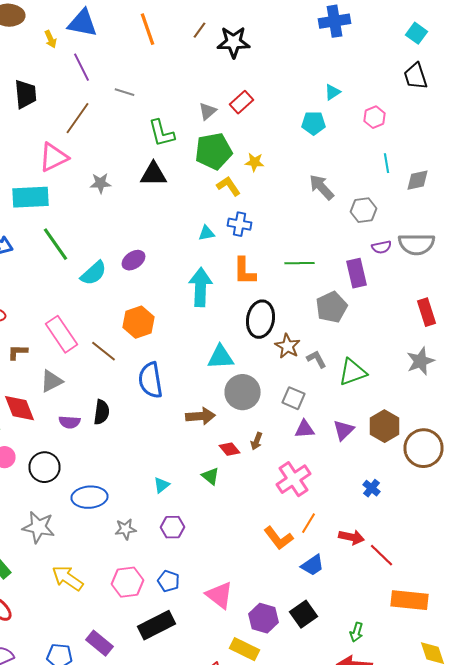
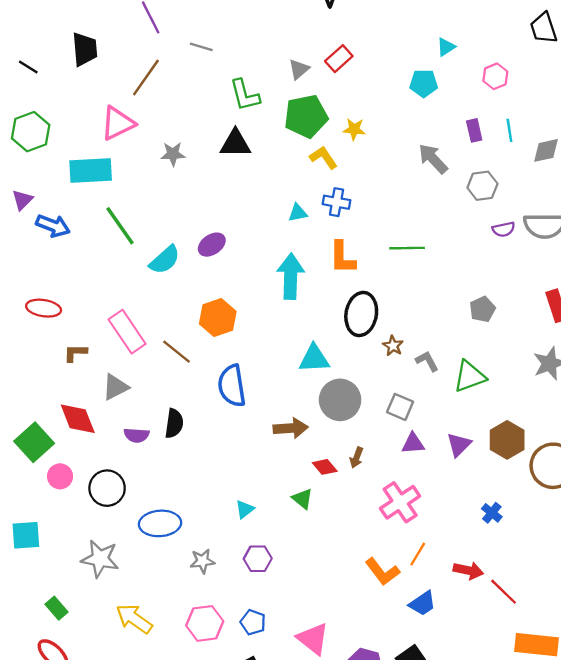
purple rectangle: (356, 273) -> (474, 130), moved, size x0.7
gray pentagon: (332, 307) -> (482, 309), moved, size x0.7
brown star: (288, 346) -> (393, 346), size x0.7

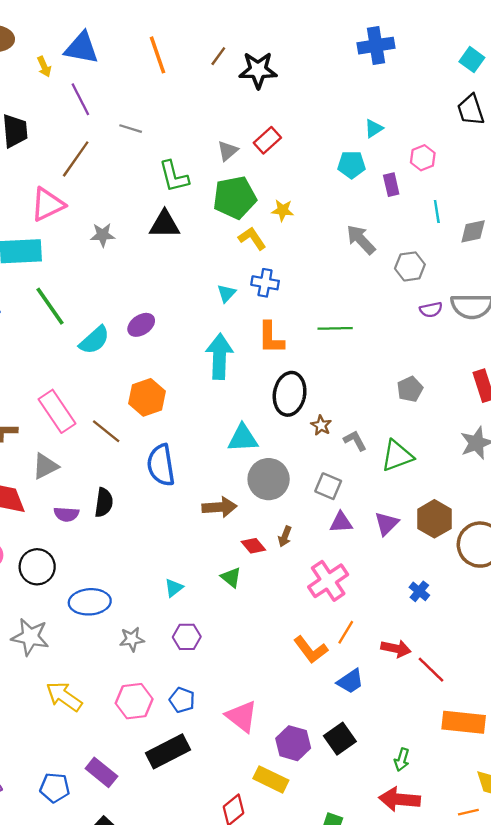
purple rectangle: (474, 130) -> (391, 185), moved
cyan triangle: (298, 213) -> (226, 293), turned -36

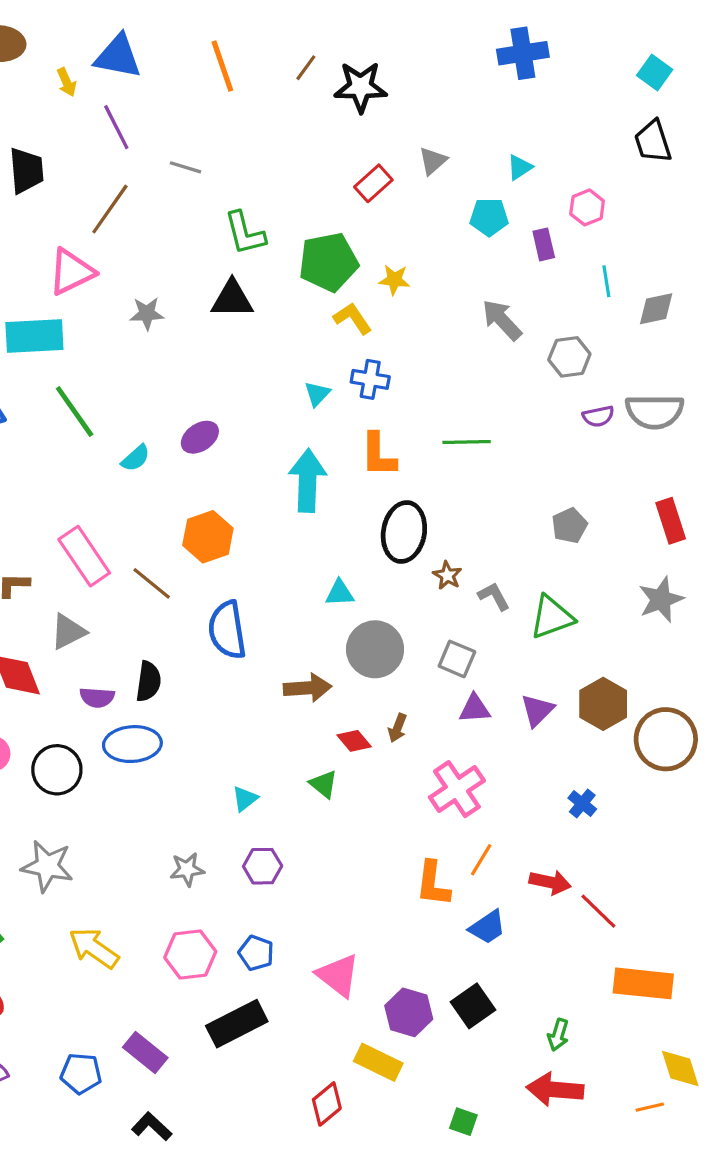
gray triangle: (228, 151) -> (433, 161), moved
cyan semicircle: (94, 340) -> (136, 458), size x0.7
cyan triangle: (243, 438) -> (340, 593), size x0.7
blue ellipse: (90, 602) -> (132, 744), moved
orange L-shape: (311, 650) -> (433, 884), turned 44

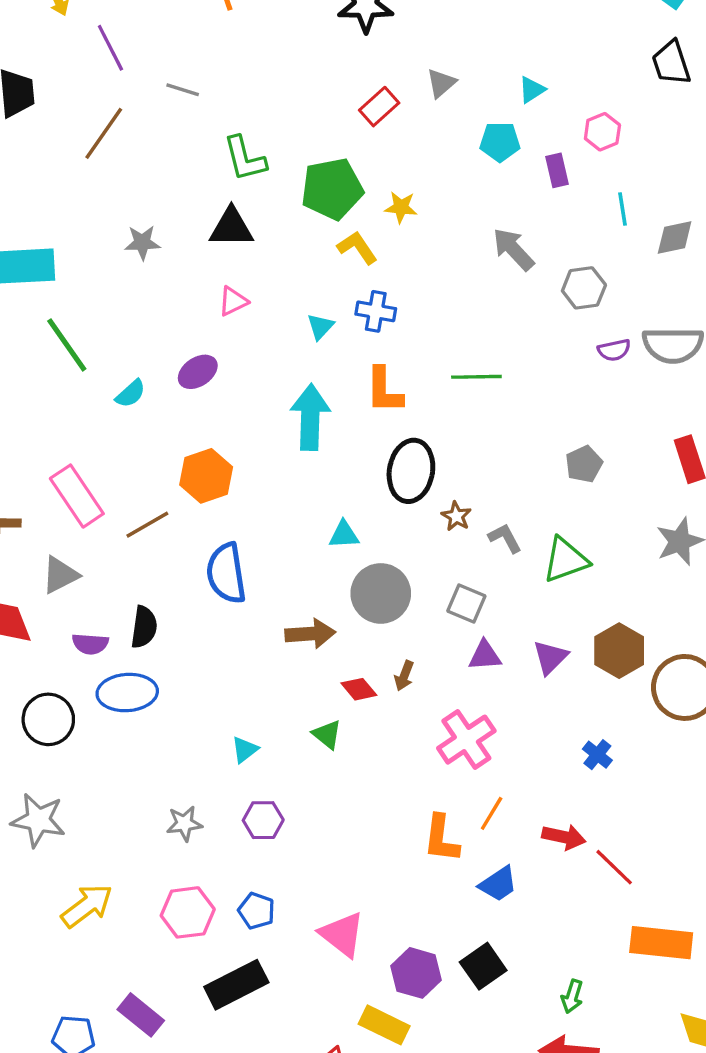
pink triangle: (71, 272) -> (233, 301), moved, size x0.6
brown line: (152, 583) -> (147, 525), turned -69
yellow arrow: (94, 948) -> (87, 906), turned 108

